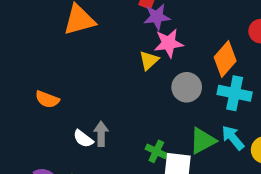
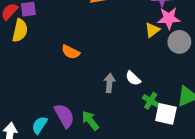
gray circle: (187, 87) -> (179, 42), moved
white semicircle: (83, 139) -> (133, 78), moved

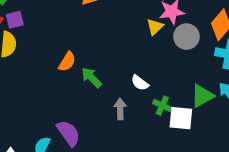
orange semicircle: (71, 52) -> (67, 62), turned -78
gray arrow: (109, 83) -> (120, 109), moved
green arrow: (90, 121) -> (91, 78), moved

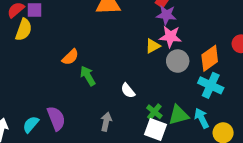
green cross: (162, 106) -> (154, 112), moved
gray arrow: (120, 109) -> (106, 122), moved

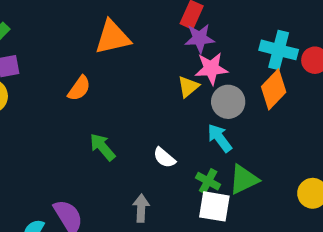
orange semicircle: (70, 57) -> (79, 88), moved
cyan cross: (211, 85) -> (279, 50), moved
cyan arrow: (202, 118) -> (220, 138), moved

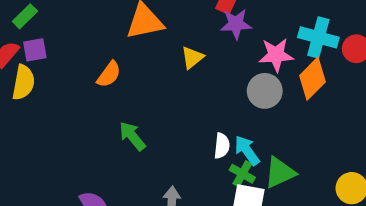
pink star: (211, 68) -> (276, 55), moved
yellow triangle: (188, 87) -> (192, 57), moved
cyan arrow: (220, 138) -> (247, 150), moved
white semicircle: (164, 158) -> (222, 146), moved, turned -125

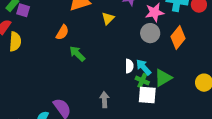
purple square: (35, 50) -> (23, 10), moved, turned 32
orange diamond: (313, 79) -> (178, 38), moved
green arrow: (132, 136) -> (77, 54), moved

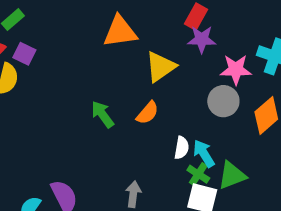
purple square: (23, 10) -> (24, 54), moved
yellow triangle: (108, 18) -> (160, 67), size x1.5
orange semicircle: (62, 32) -> (148, 113), moved

